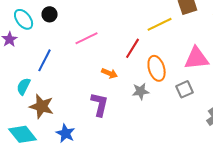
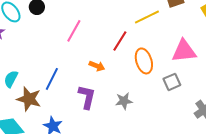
pink line: (87, 38) -> (74, 31), turned -35
blue line: (45, 60) -> (52, 79), moved
gray star: (141, 91) -> (124, 101), moved

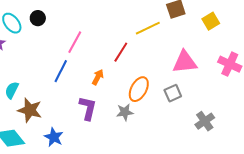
orange ellipse: (144, 61) -> (139, 89), moved, turned 45
orange arrow: (97, 66) -> (98, 77), turned -84
blue line: (52, 79) -> (61, 71), moved

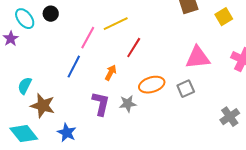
yellow line: (148, 28) -> (116, 24), moved
orange ellipse: (139, 89) -> (152, 85), turned 45
gray star: (125, 112) -> (128, 104), moved
gray cross: (205, 121) -> (230, 117), moved

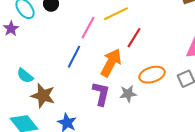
orange arrow: (111, 73) -> (111, 63), size x1.8
cyan semicircle: (25, 86) -> (25, 76), turned -78

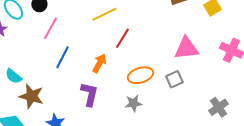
pink line: (88, 28) -> (50, 28), moved
orange arrow: (111, 63) -> (99, 63), size x0.7
gray star: (128, 94) -> (133, 103), moved

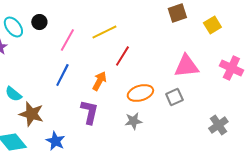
pink line: (50, 28) -> (67, 40), moved

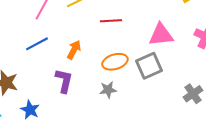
red line: (122, 56) -> (111, 21), moved, turned 55
blue line: (62, 75) -> (37, 44), turned 35
gray square: (174, 97) -> (149, 66), size x1.5

